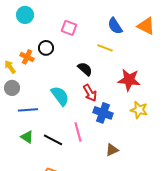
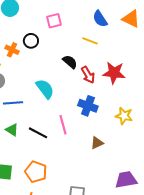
pink square: (69, 28) -> (54, 21), turned -35
red arrow: (90, 93) -> (88, 75), moved
yellow star: (139, 110) -> (124, 116), moved

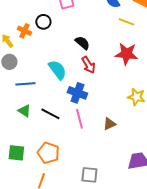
yellow line: (90, 41) -> (126, 22), moved
red arrow: (88, 75) -> (88, 65), moved
blue cross: (88, 106) -> (77, 93), moved
pink line: (63, 125) -> (79, 119), moved

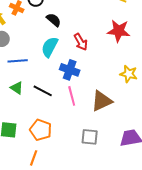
black semicircle: (82, 43) -> (54, 20), moved
cyan semicircle: (57, 70) -> (50, 47), turned -115
brown triangle: (109, 124) -> (102, 101), size x1.6
gray square: (89, 175) -> (90, 137), moved

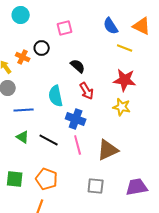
black semicircle: (54, 20) -> (78, 66), moved
cyan semicircle: (50, 47) -> (56, 96), turned -40
yellow star: (129, 74) -> (122, 107), moved

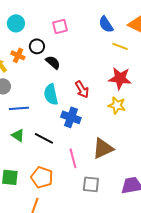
cyan circle: (21, 15) -> (16, 23), moved
black semicircle: (78, 66) -> (53, 62), moved
pink line: (78, 145) -> (73, 158), moved

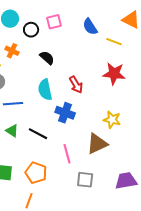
blue semicircle: (106, 24) -> (90, 27), moved
black circle: (37, 46) -> (31, 30), moved
yellow star: (117, 105) -> (112, 120), moved

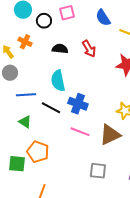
black semicircle: (47, 58) -> (60, 49), turned -35
red arrow: (76, 85) -> (89, 49), moved
black line: (38, 134) -> (51, 108), moved
pink line: (67, 154) -> (80, 132), moved, turned -54
orange pentagon: (36, 173) -> (38, 152), moved

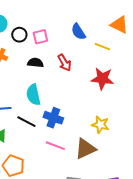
pink square: (67, 13) -> (40, 37), moved

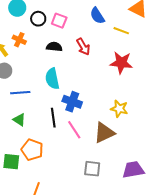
pink square: (40, 37) -> (59, 21), turned 35
black line: (26, 122) -> (53, 118), moved, turned 54
pink line: (55, 146) -> (74, 130), turned 36

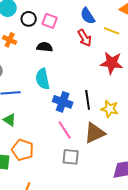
red arrow: (83, 47) -> (85, 38), moved
black line: (53, 118) -> (88, 100), moved
gray square: (92, 169) -> (71, 157), moved

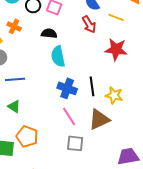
cyan semicircle: (43, 79) -> (58, 56), moved

